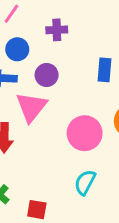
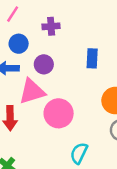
pink triangle: (31, 107) -> (32, 91), turned 36
pink circle: (85, 133) -> (59, 113), moved

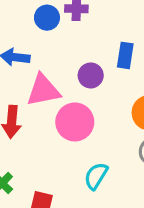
blue circle: (19, 44) -> (47, 18), moved
purple circle: (44, 64) -> (91, 75), moved

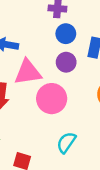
blue circle: (47, 18) -> (66, 34), moved

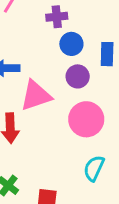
pink circle: (52, 99) -> (86, 119), moved

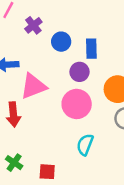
purple cross: (57, 17) -> (33, 25), moved, turned -30
purple circle: (78, 76) -> (80, 72), moved

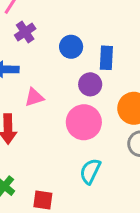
purple cross: (33, 25) -> (25, 32), moved
pink triangle: (33, 86) -> (34, 97), size x0.6

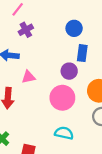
blue circle: (71, 47) -> (74, 28), moved
cyan semicircle: (90, 171) -> (64, 133), turned 72

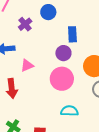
blue circle: (74, 28) -> (48, 12), moved
purple cross: (26, 30) -> (25, 24), moved

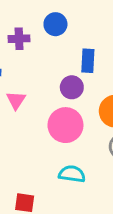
purple cross: (25, 24) -> (19, 39), turned 32
pink triangle: (27, 65) -> (16, 100), turned -40

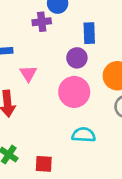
purple cross: (19, 39) -> (42, 22), moved

